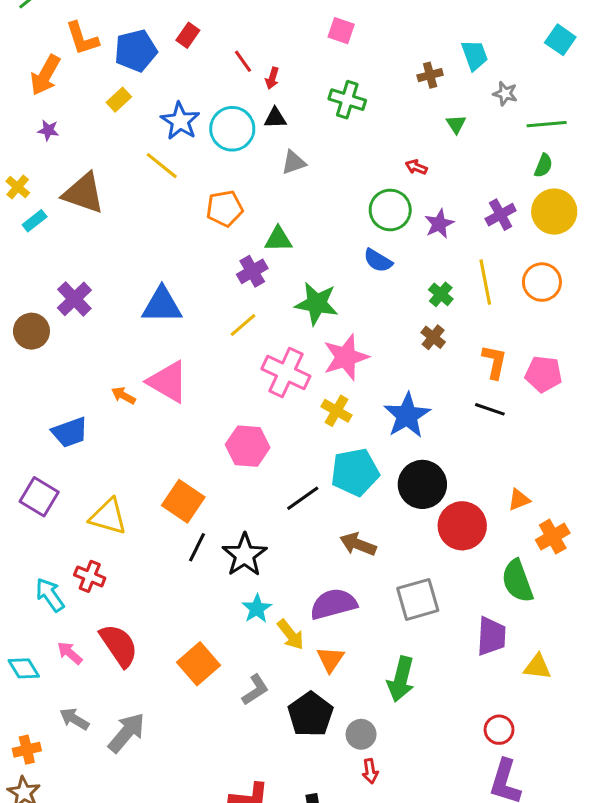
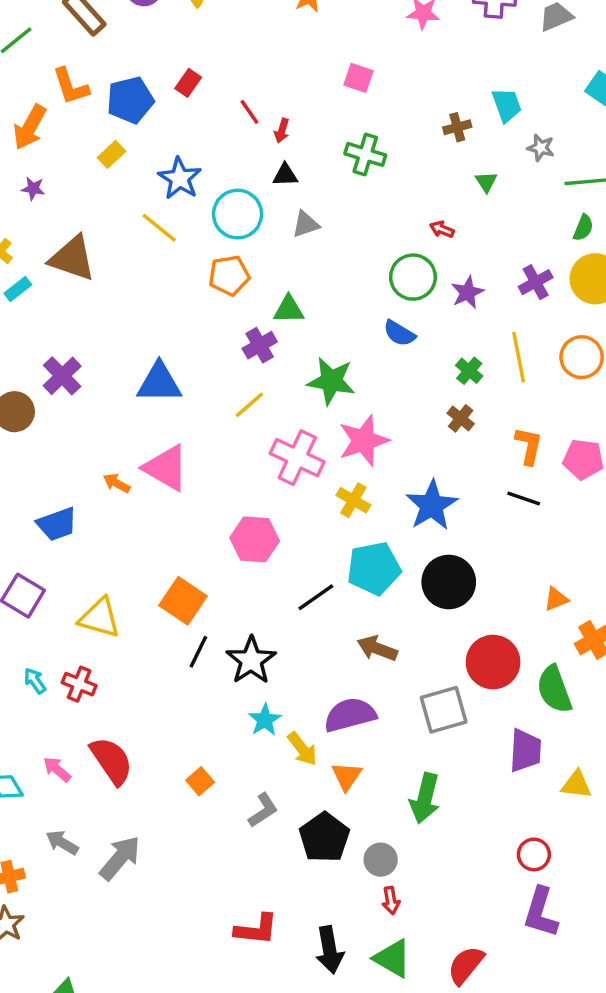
cyan circle: (232, 129) -> (238, 214), moved
red circle: (462, 526) -> (493, 662), moved
cyan arrow: (50, 595) -> (35, 681), moved, size x0.7
orange square: (199, 664) -> (200, 781), size x0.6

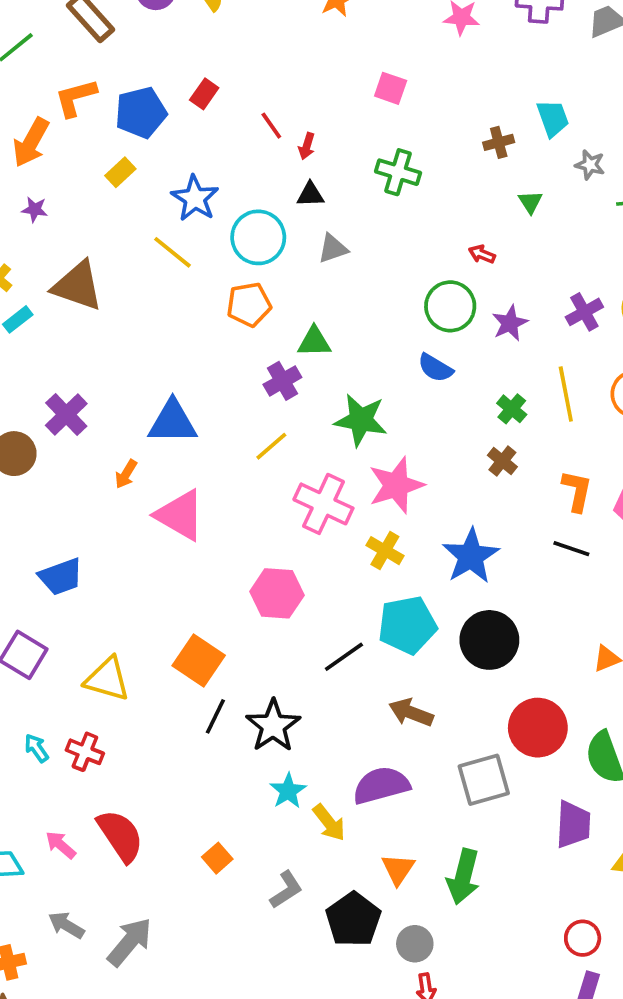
orange L-shape: (71, 86) -> (76, 98), turned 93
orange arrow: (117, 483) -> (126, 474), moved, turned -88
orange triangle: (347, 776) -> (398, 869), moved

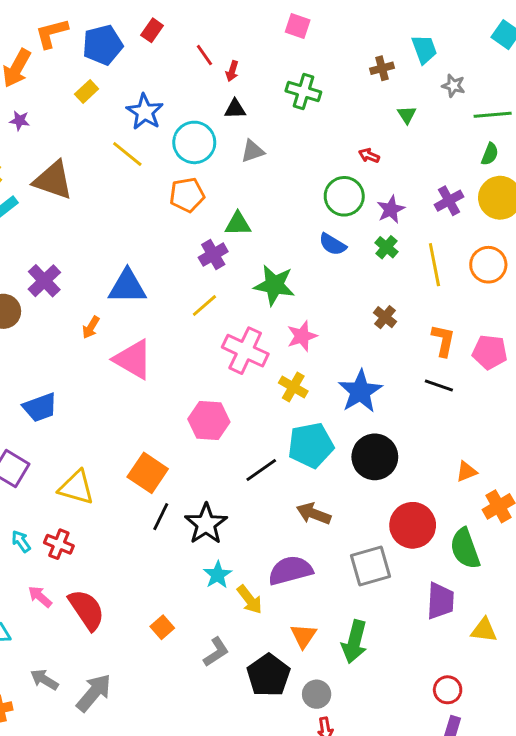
green cross: (512, 409) -> (386, 247), moved
pink star: (396, 485) -> (302, 336), size x0.7
pink arrow: (61, 845) -> (40, 597), moved

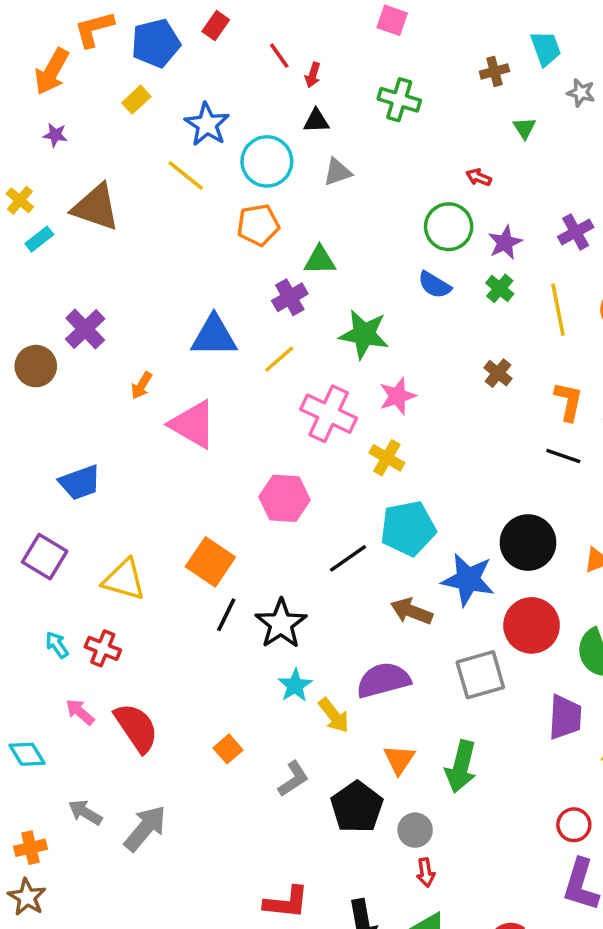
blue triangle: (127, 287) -> (214, 336), moved
blue star: (360, 391) -> (468, 580), moved, turned -30
black circle: (375, 457) -> (528, 542), moved

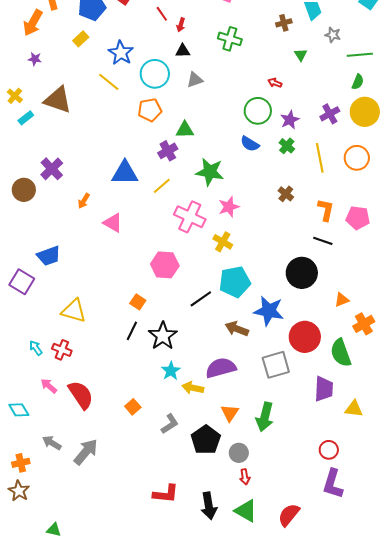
pink triangle: (193, 424) -> (113, 223), size x0.7
black circle: (528, 542) -> (302, 273), moved
purple square: (45, 557) -> (22, 282), moved
orange square: (210, 562) -> (138, 302), moved, size x0.6
yellow arrow: (334, 715) -> (193, 388), turned 140

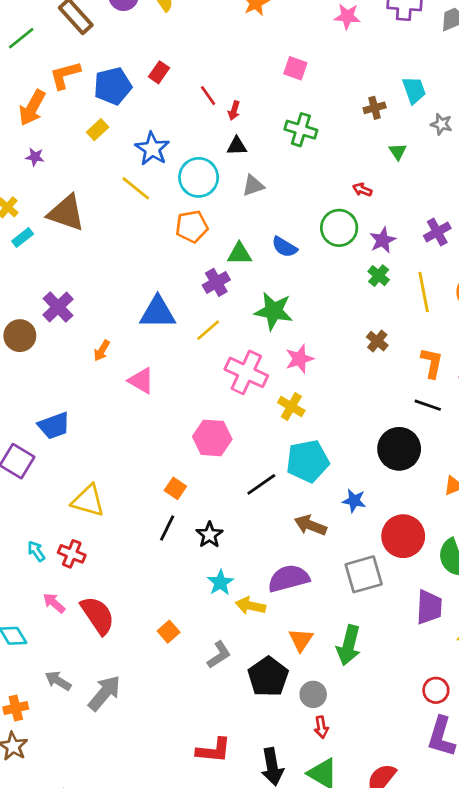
blue semicircle: (250, 144) -> (285, 247), moved
blue star: (269, 311) -> (354, 501), size x0.6
black star: (163, 336) -> (209, 535), size x0.7

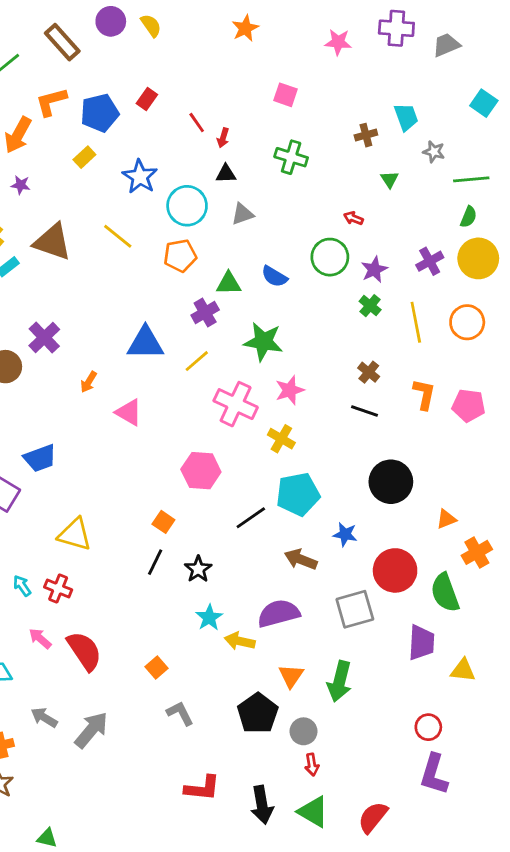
yellow line: (136, 188) -> (118, 236), moved
black line: (428, 405) -> (365, 411), moved
gray L-shape: (219, 655) -> (180, 713), moved, turned -84

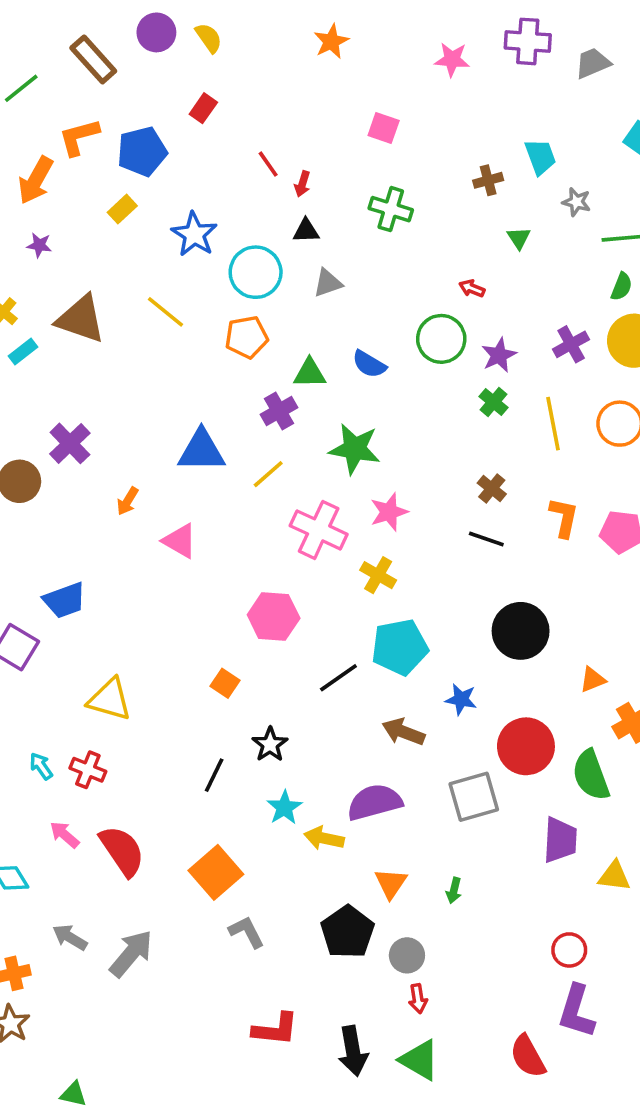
red rectangle: (147, 99) -> (203, 108), moved
black line: (155, 562) -> (214, 775), moved
orange square: (157, 668) -> (216, 872), size x1.8
green arrow: (340, 681) -> (454, 890), size x0.5
red semicircle: (373, 817) -> (528, 1056), moved, turned -68

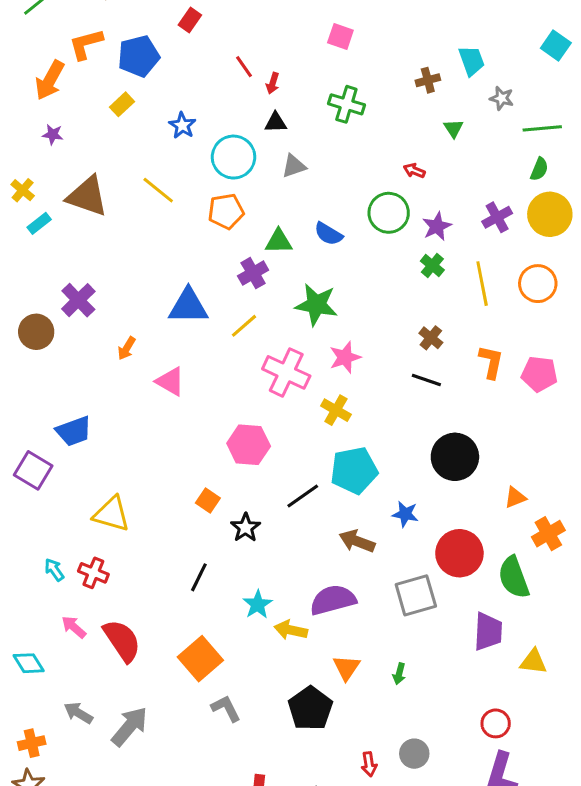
blue star: (194, 234) -> (182, 125), size x0.7
black star: (270, 744) -> (246, 528), moved
gray circle: (407, 955) -> (414, 754), moved

